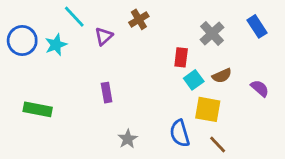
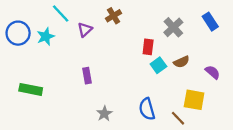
yellow square: (208, 109) -> (194, 100), moved

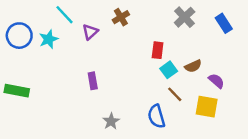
gray cross: (173, 27) -> (185, 17), moved
purple semicircle: (213, 72) -> (216, 81), moved
green rectangle: (31, 89) -> (17, 91), moved
brown line: (178, 118) -> (175, 94), moved

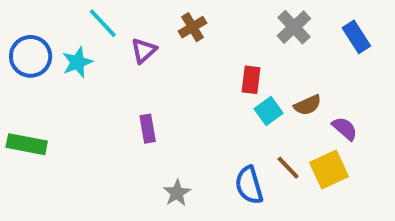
brown line: (175, 94) -> (288, 168), moved
yellow square: (207, 107) -> (329, 170), turned -35

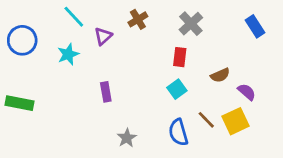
gray cross: (294, 27) -> (191, 24), moved
cyan star: (77, 62) -> (68, 54), moved
cyan square: (269, 111) -> (177, 89), moved

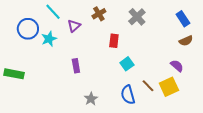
blue circle: (22, 40) -> (28, 29), moved
red rectangle: (180, 57) -> (114, 41), moved
brown semicircle: (220, 75) -> (186, 41), moved

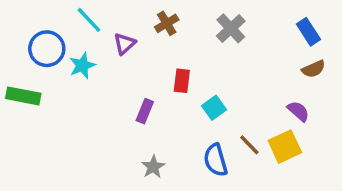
red rectangle: (114, 41) -> (182, 81), moved
purple rectangle: (76, 66) -> (145, 111), moved, turned 32
green rectangle: (14, 74) -> (23, 96), moved

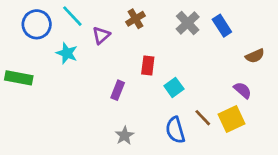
blue rectangle: (308, 32) -> (222, 26), moved
blue circle: (47, 49) -> (37, 24), moved
cyan star: (82, 66) -> (67, 53), turned -30

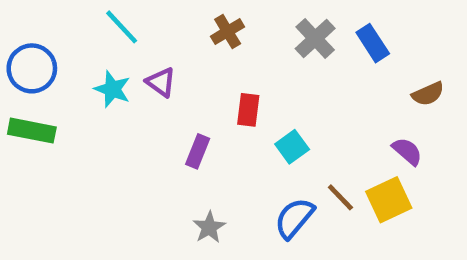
blue circle: (37, 24) -> (32, 68), moved
purple triangle: (101, 35) -> (161, 82), moved, turned -42
blue semicircle: (175, 130) -> (294, 218), turned 56

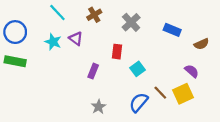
brown cross: (228, 32) -> (94, 15), moved
gray cross: (315, 38) -> (131, 22), moved
blue rectangle: (373, 43) -> (172, 30), moved, turned -35

